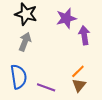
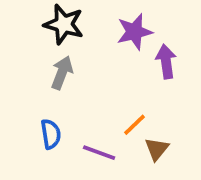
orange line: (78, 71) -> (134, 125), moved
blue semicircle: (19, 77) -> (51, 134), size x0.7

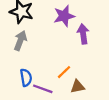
blue semicircle: (51, 134) -> (26, 78), moved
brown triangle: (157, 149) -> (78, 87), turned 40

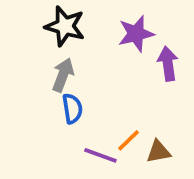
orange line: (64, 72) -> (129, 140), moved
blue semicircle: (26, 78) -> (72, 109), moved

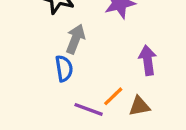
purple arrow: (168, 64) -> (148, 60), moved
gray arrow: (63, 75) -> (75, 39), moved

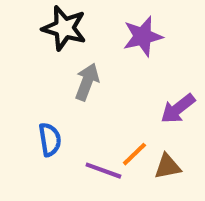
purple arrow: (148, 60) -> (178, 109), turned -120
blue semicircle: (64, 68) -> (50, 140), moved

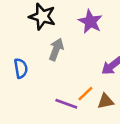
purple star: (143, 36) -> (90, 22), turned -30
blue semicircle: (50, 140) -> (21, 68), moved

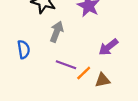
purple line: (66, 104) -> (66, 65), moved

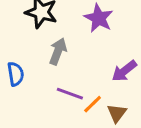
brown triangle: (103, 80) -> (117, 113), turned -42

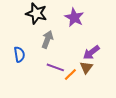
brown triangle: (117, 113) -> (86, 67), moved

